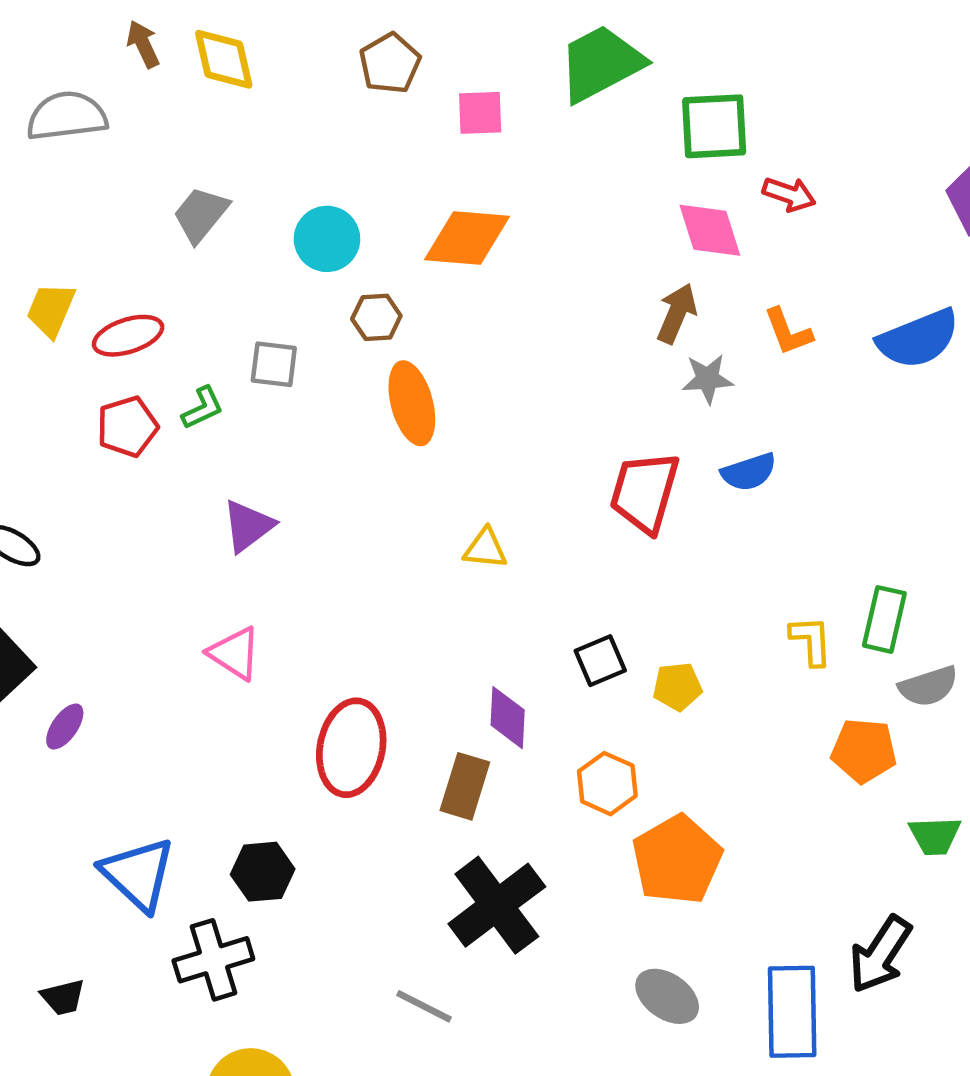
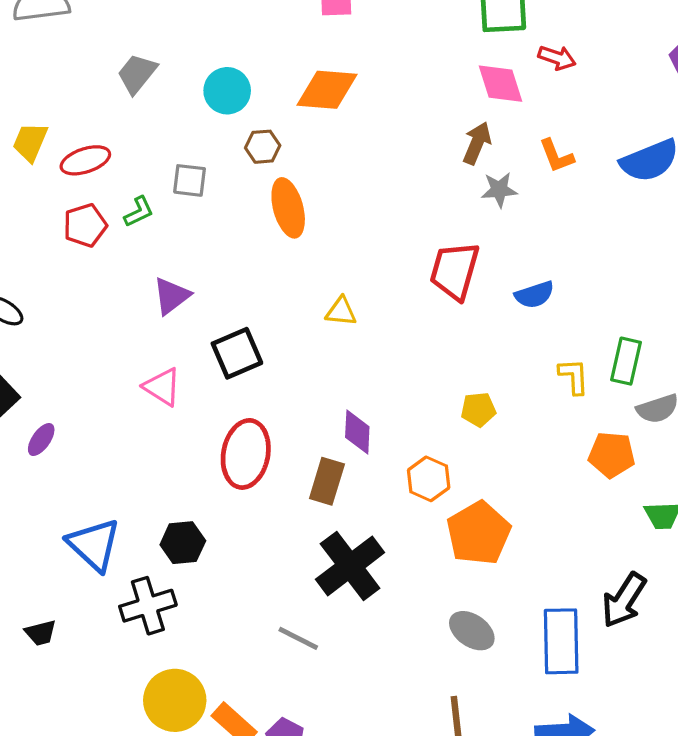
blue semicircle: (749, 472) -> (534, 295), moved
black square: (600, 661) -> (237, 353), moved, size x1.4

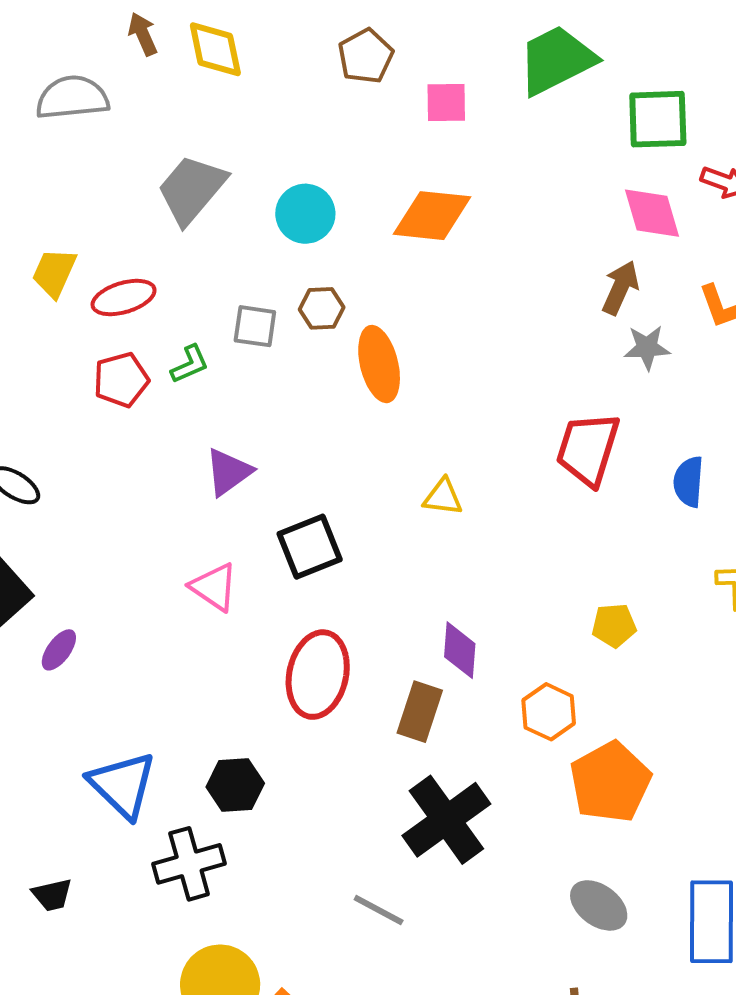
gray trapezoid: (137, 74) -> (192, 189), size x1.4
brown hexagon: (263, 147) -> (322, 308), moved
blue semicircle: (534, 295) -> (689, 482), turned 111

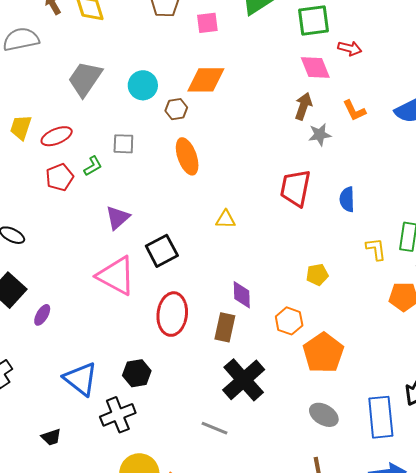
brown hexagon: (322, 308) -> (176, 109), moved
pink triangle: (214, 587) -> (116, 276), size x1.6

